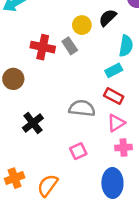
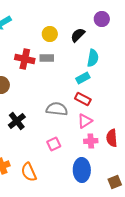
yellow circle: (82, 25) -> (50, 34), moved
gray rectangle: (70, 46) -> (47, 58), turned -56
orange semicircle: (48, 185) -> (29, 172), turned -60

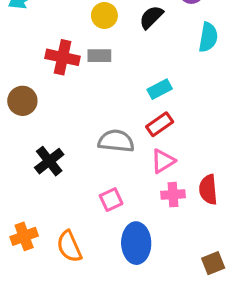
cyan semicircle: (93, 58) -> (208, 37), moved
red rectangle: (83, 99) -> (160, 124), turned -63
blue ellipse: (82, 170) -> (136, 243), moved

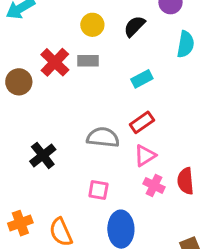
red cross: (63, 57) -> (55, 62), turned 32
cyan rectangle: (160, 89) -> (142, 79), moved
brown circle: (22, 101) -> (19, 82), moved
pink cross: (173, 195) -> (154, 185), turned 30
pink square: (111, 200) -> (98, 190), turned 35

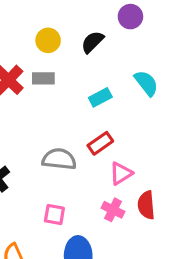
cyan semicircle: (186, 44) -> (146, 83), moved, turned -48
pink triangle: (145, 155) -> (121, 173), moved

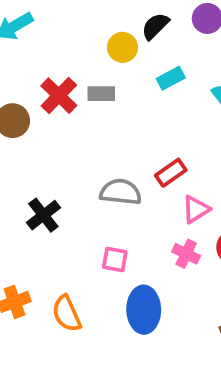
yellow circle: (48, 40) -> (122, 47), moved
black semicircle: (92, 42) -> (155, 26), moved
cyan rectangle: (100, 97) -> (171, 78), moved

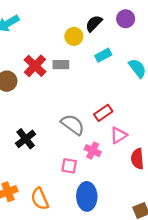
gray semicircle: (121, 192) -> (73, 125), turned 30
pink cross: (186, 254) -> (93, 151), moved

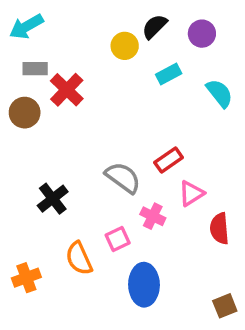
purple circle: (126, 19) -> (202, 34), moved
gray rectangle: (61, 65) -> (35, 69), moved
pink square: (69, 166) -> (118, 239), turned -35
orange semicircle: (40, 199) -> (79, 258), moved

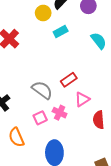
cyan rectangle: (169, 74) -> (61, 31), moved
pink square: (118, 239) -> (40, 118), moved

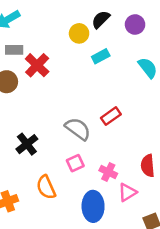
pink triangle: (82, 99) -> (127, 192), moved
pink cross: (60, 113) -> (108, 172), moved

